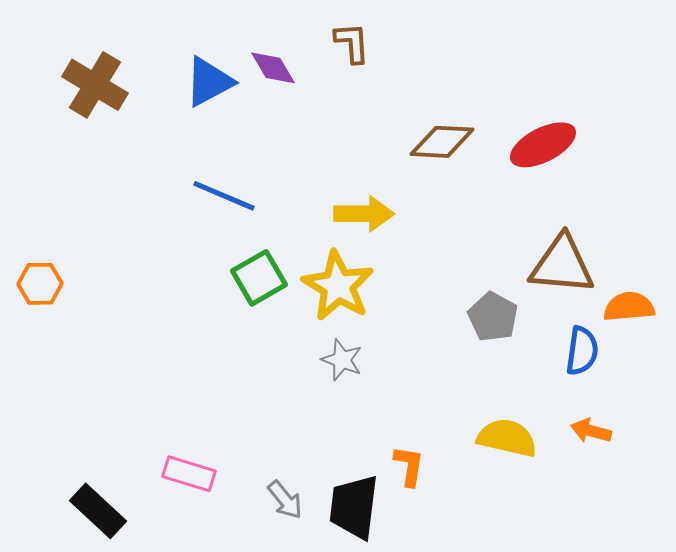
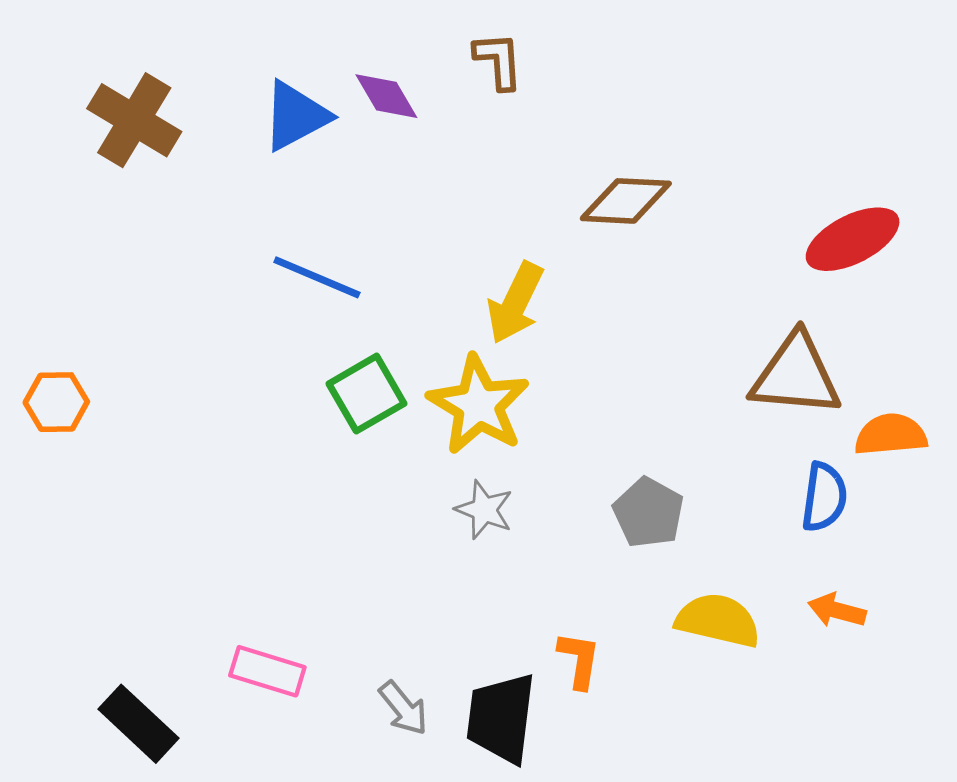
red ellipse: (543, 145) -> (853, 239), moved
yellow arrow: (364, 214) -> (515, 303), turned 116
gray pentagon: (493, 317) -> (649, 513), moved

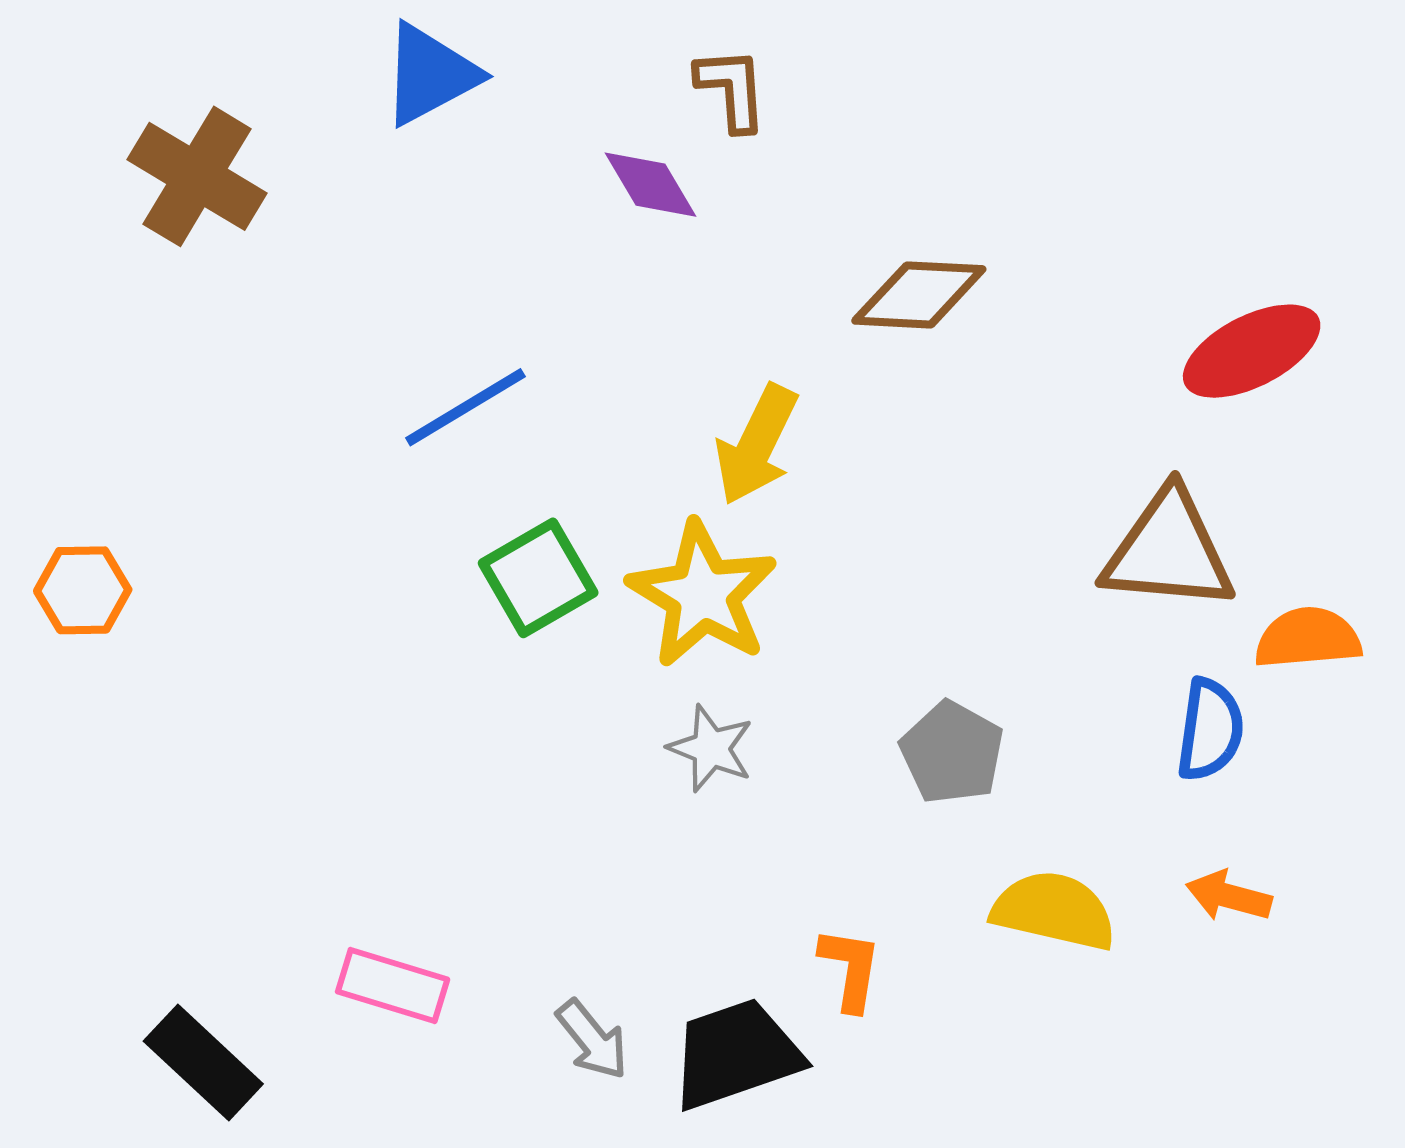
purple diamond: (386, 96) -> (650, 185), moved
blue triangle: (296, 116) -> (430, 74), moved
blue line: (317, 277) -> (465, 407), turned -54
black trapezoid: (501, 718) -> (736, 1054), turned 64

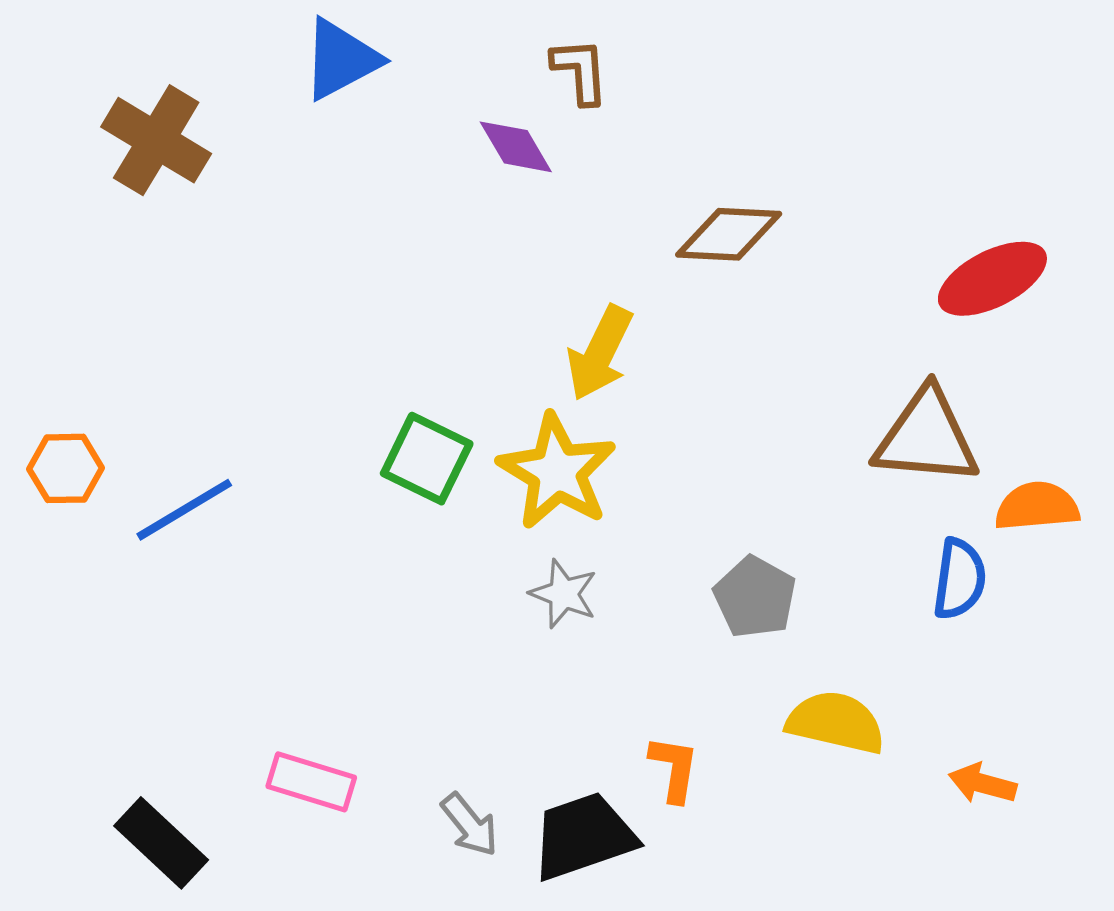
blue line: (465, 407) -> (184, 510), moved
green square: (538, 578) -> (427, 459), turned -34
orange arrow: (1229, 896) -> (983, 783), moved

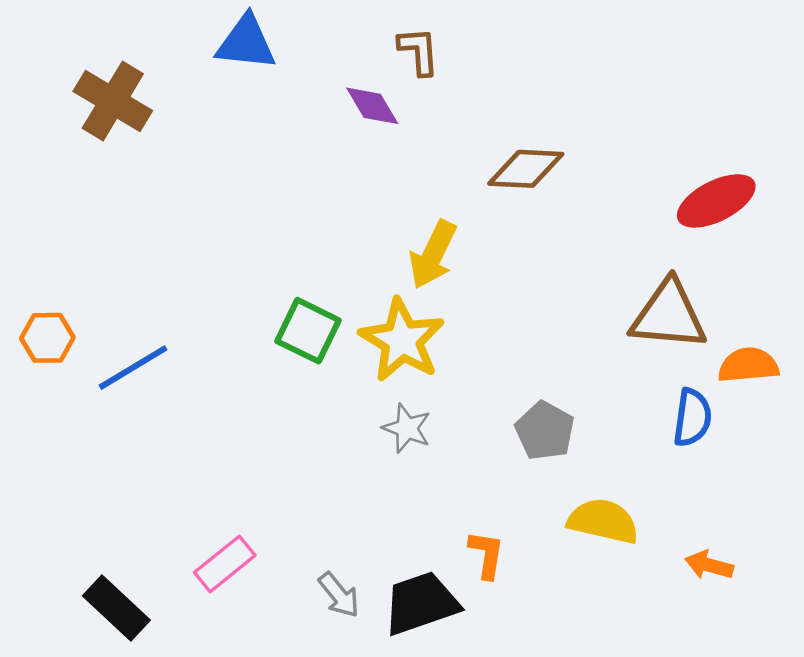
blue triangle: (341, 59) -> (246, 43), turned 34
pink rectangle: (311, 782) -> (225, 564), turned -56

